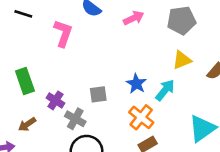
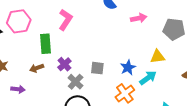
pink L-shape: (63, 33) -> (66, 20), moved
yellow triangle: (182, 60) -> (157, 57), moved
brown arrow: (27, 124) -> (37, 68), moved

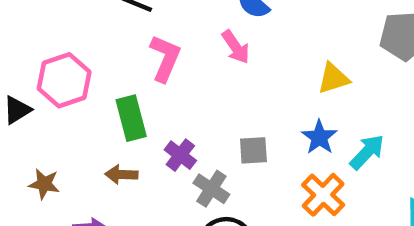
pink arrow: (139, 18) -> (236, 47), moved, turned 77
yellow triangle: (157, 57) -> (333, 78), moved
brown arrow: (37, 68) -> (121, 175), turned 32

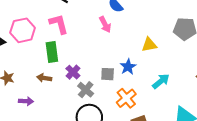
pink L-shape: (165, 58) -> (59, 24), moved, turned -45
blue star: (319, 137) -> (128, 67), moved
orange cross: (323, 195) -> (126, 98), moved

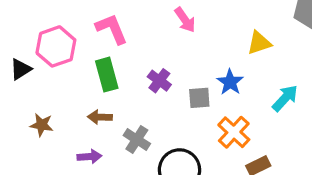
purple cross: (73, 72) -> (159, 81), moved
gray cross: (86, 90) -> (137, 140), moved
purple arrow: (26, 101) -> (89, 157), moved

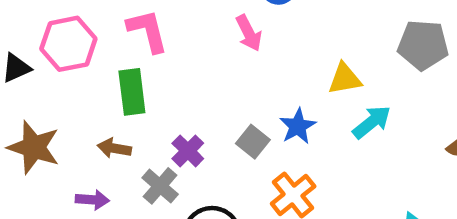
purple cross: (159, 81) -> (188, 151), moved
gray square: (199, 98) -> (253, 142), turned 35
cyan arrow: (285, 98) -> (372, 122), moved
brown star: (42, 125) -> (34, 147), size x1.6

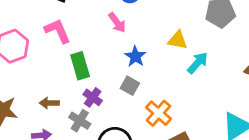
yellow triangle: (345, 79) -> (178, 40), turned 30
green rectangle: (132, 92) -> (80, 66), moved
blue star: (298, 126) -> (135, 56), moved

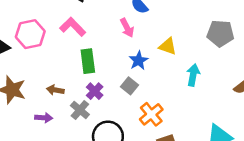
pink L-shape: (58, 31) -> (73, 27), turned -30
yellow triangle: (178, 40) -> (168, 46), moved
cyan arrow: (198, 63) -> (193, 75), turned -40

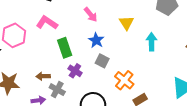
yellow triangle: (168, 46) -> (126, 23), turned 49
blue star: (138, 61) -> (96, 40), moved
gray cross: (80, 110) -> (57, 90), moved

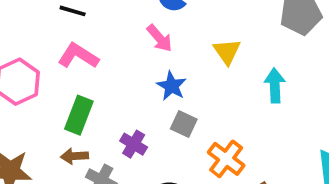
green rectangle: (65, 48) -> (79, 115), moved, turned 42

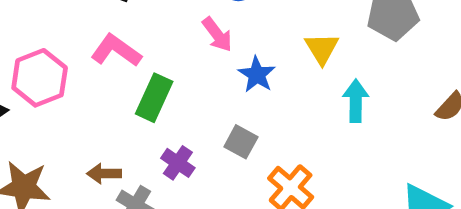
yellow triangle: (227, 52) -> (322, 48), moved
blue star: (172, 86) -> (257, 74), moved
green rectangle: (79, 115) -> (154, 98), moved

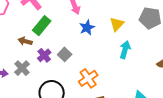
gray square: (241, 142) -> (65, 54), moved
brown arrow: (104, 174) -> (25, 41), moved

